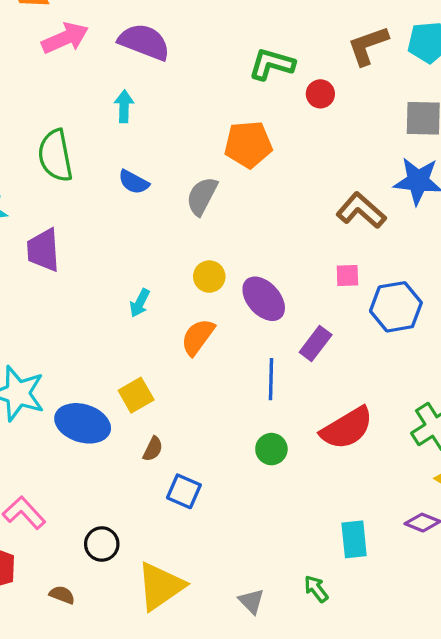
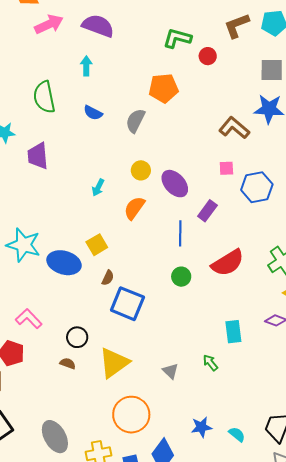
blue square: (184, 491) -> (127, 304), size x1.6
brown semicircle: (62, 595) -> (68, 363), moved

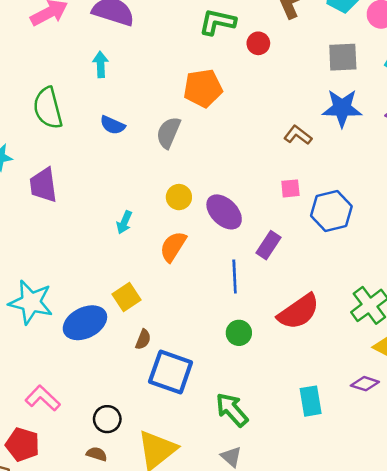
brown L-shape: (234, 128) -> (298, 135), size x0.7
blue ellipse: (64, 263) -> (85, 323), turned -40
green arrow: (210, 363) -> (232, 410), moved, size x1.6

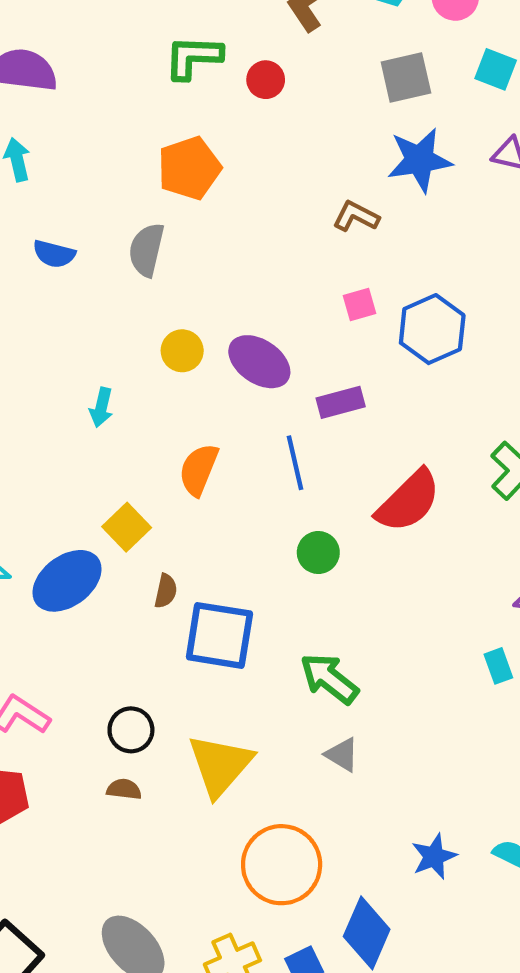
purple rectangle: (269, 245) -> (341, 402), turned 52
orange semicircle: (173, 246) -> (199, 470), moved
cyan rectangle: (311, 401) -> (498, 666), moved, size x0.7

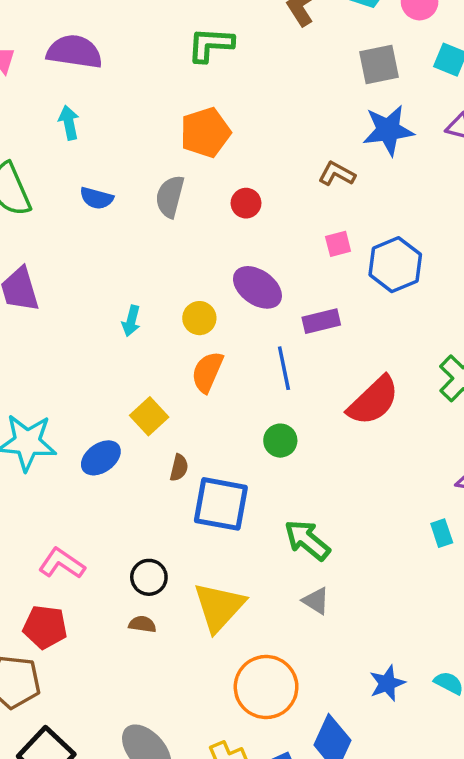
red circle: (266, 80) -> (246, 203), moved
yellow circle: (182, 351) -> (199, 318), moved
green circle: (318, 552) -> (280, 441), moved
blue ellipse: (67, 581) -> (101, 458), size x0.7

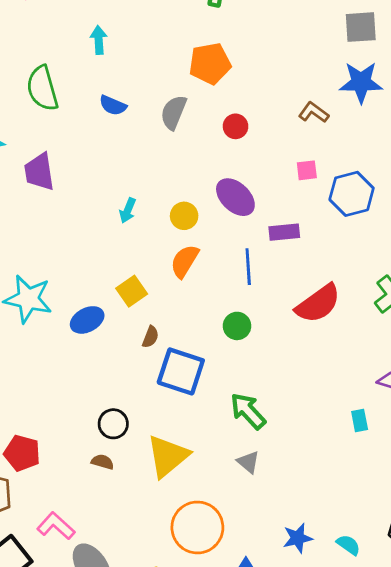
pink L-shape: (62, 563) -> (56, 526), moved

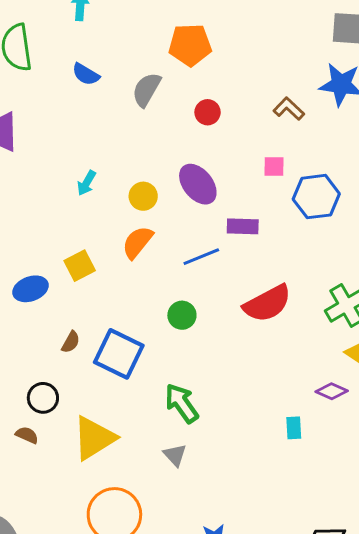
blue line: (248, 267) -> (201, 257), turned 64
brown semicircle: (150, 337) -> (71, 342), moved

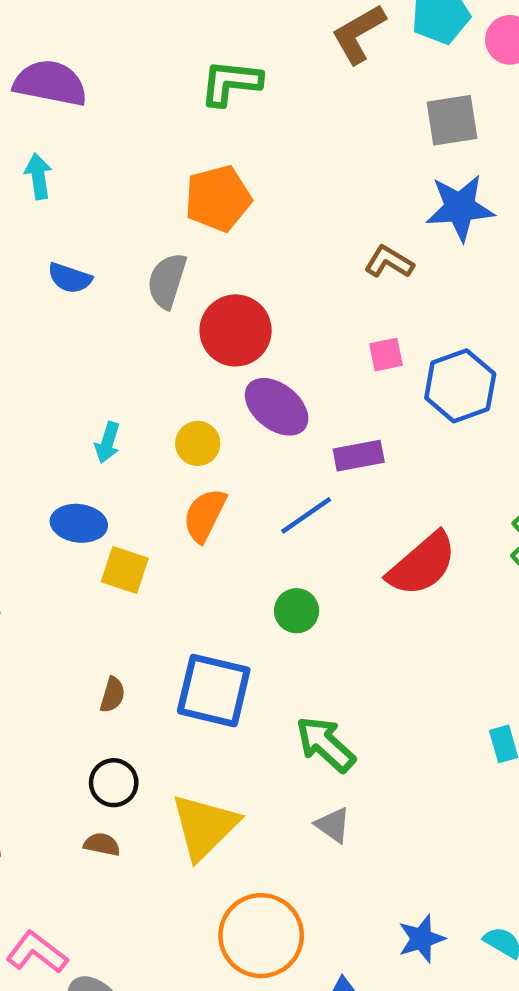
red circle: (208, 112) -> (236, 330), moved, size x1.8
yellow square: (80, 266) -> (125, 570), turned -32
blue ellipse: (31, 289) -> (79, 523), moved, turned 40
brown semicircle: (71, 342) -> (112, 695), moved

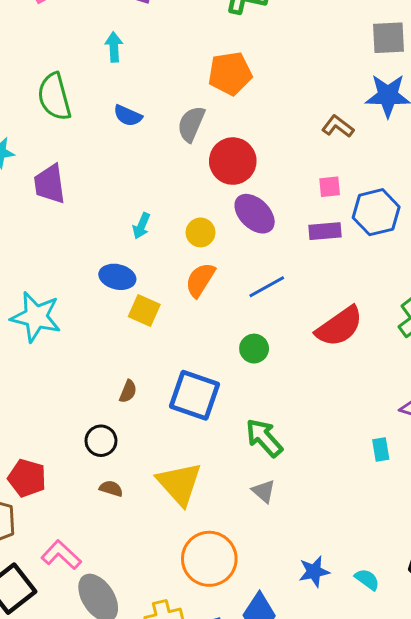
purple rectangle: (359, 456) -> (325, 231), moved
black circle: (114, 783) -> (101, 441), moved
yellow triangle: (204, 826) -> (179, 484), turned -33

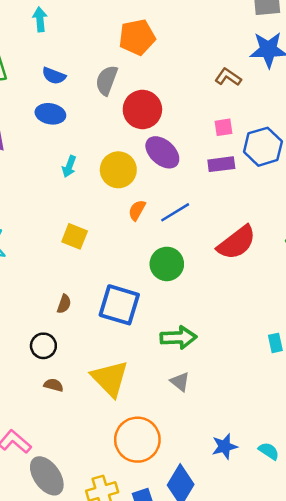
yellow circle: (200, 232) -> (118, 170), size x1.5
blue ellipse: (117, 277) -> (50, 114), moved
orange semicircle: (200, 280) -> (137, 210), moved, size x0.7
green circle: (254, 349) -> (167, 264), size x1.4
green arrow: (264, 438) -> (178, 338), turned 132

